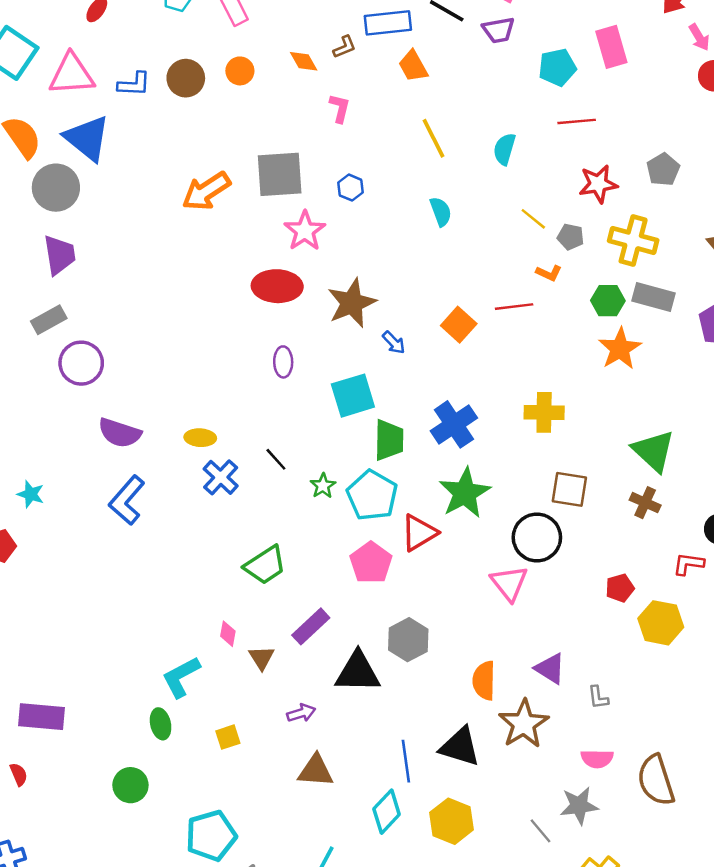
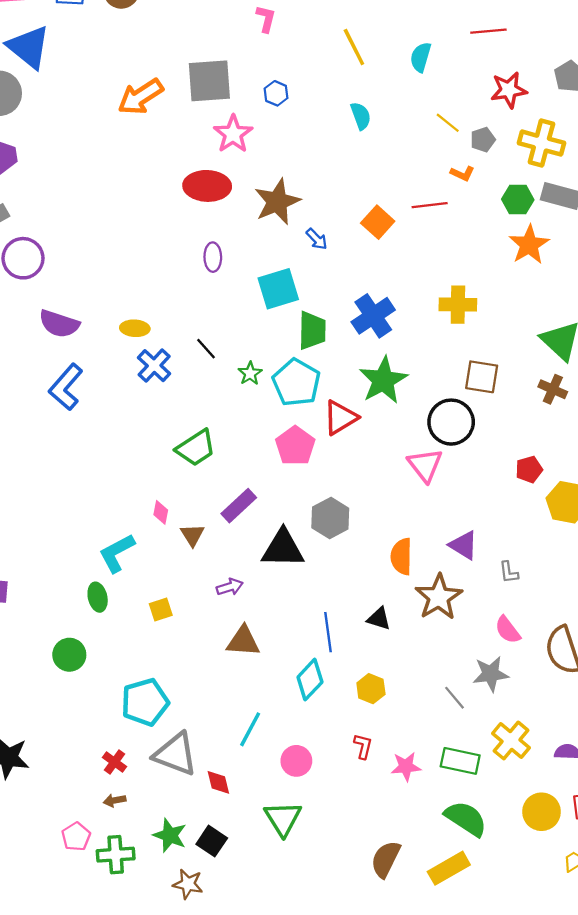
gray pentagon: (571, 237) -> (483, 140), turned -30
black triangle: (460, 747) -> (379, 619), size x0.6
pink semicircle: (597, 759) -> (508, 630), turned 52
yellow hexagon: (452, 821) -> (371, 689), size x0.7

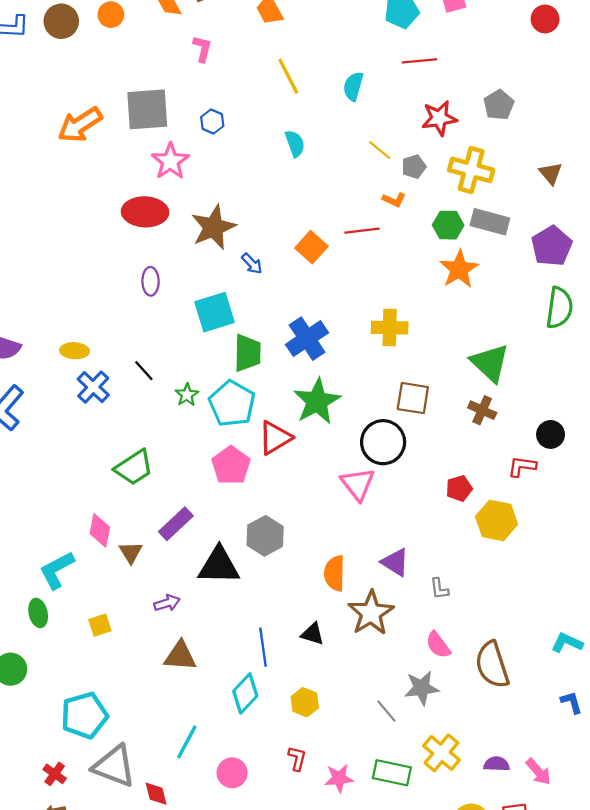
pink diamond: (161, 512) -> (100, 530), size x1.4

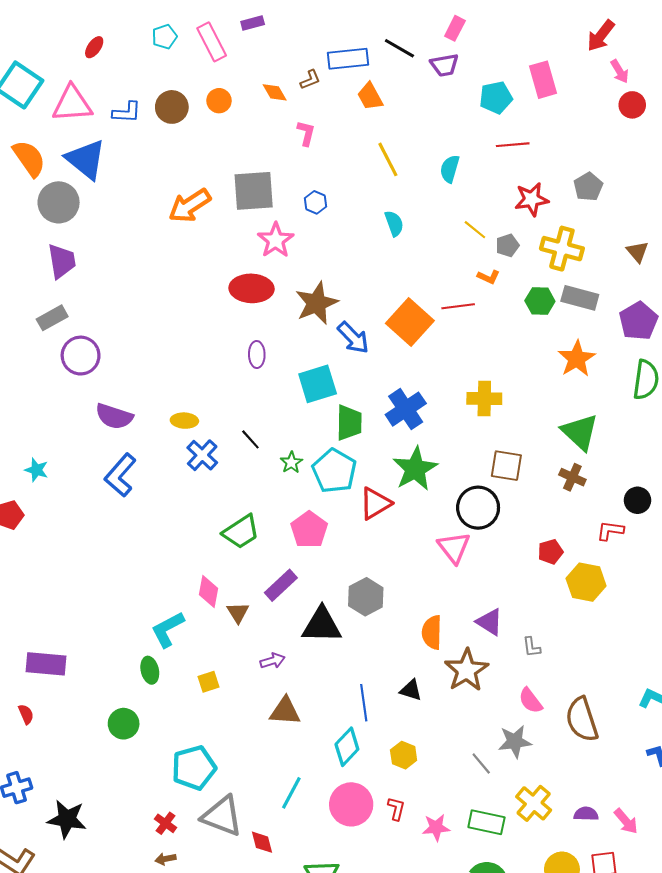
orange square: (311, 247) -> (410, 322), size x1.5
blue arrow: (252, 264) -> (353, 338), size x1.6
orange star: (459, 269) -> (577, 359), moved
pink pentagon: (231, 465) -> (309, 530), moved
pink circle: (232, 773) -> (351, 804), moved, size x1.5

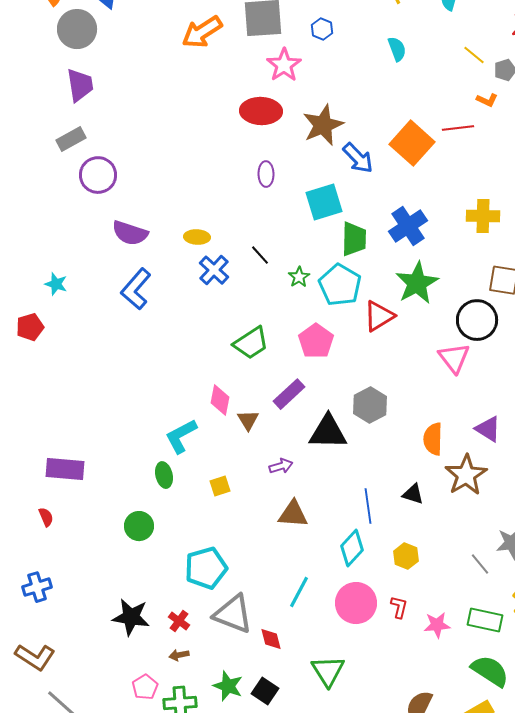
black star: (67, 819) -> (131, 617), moved

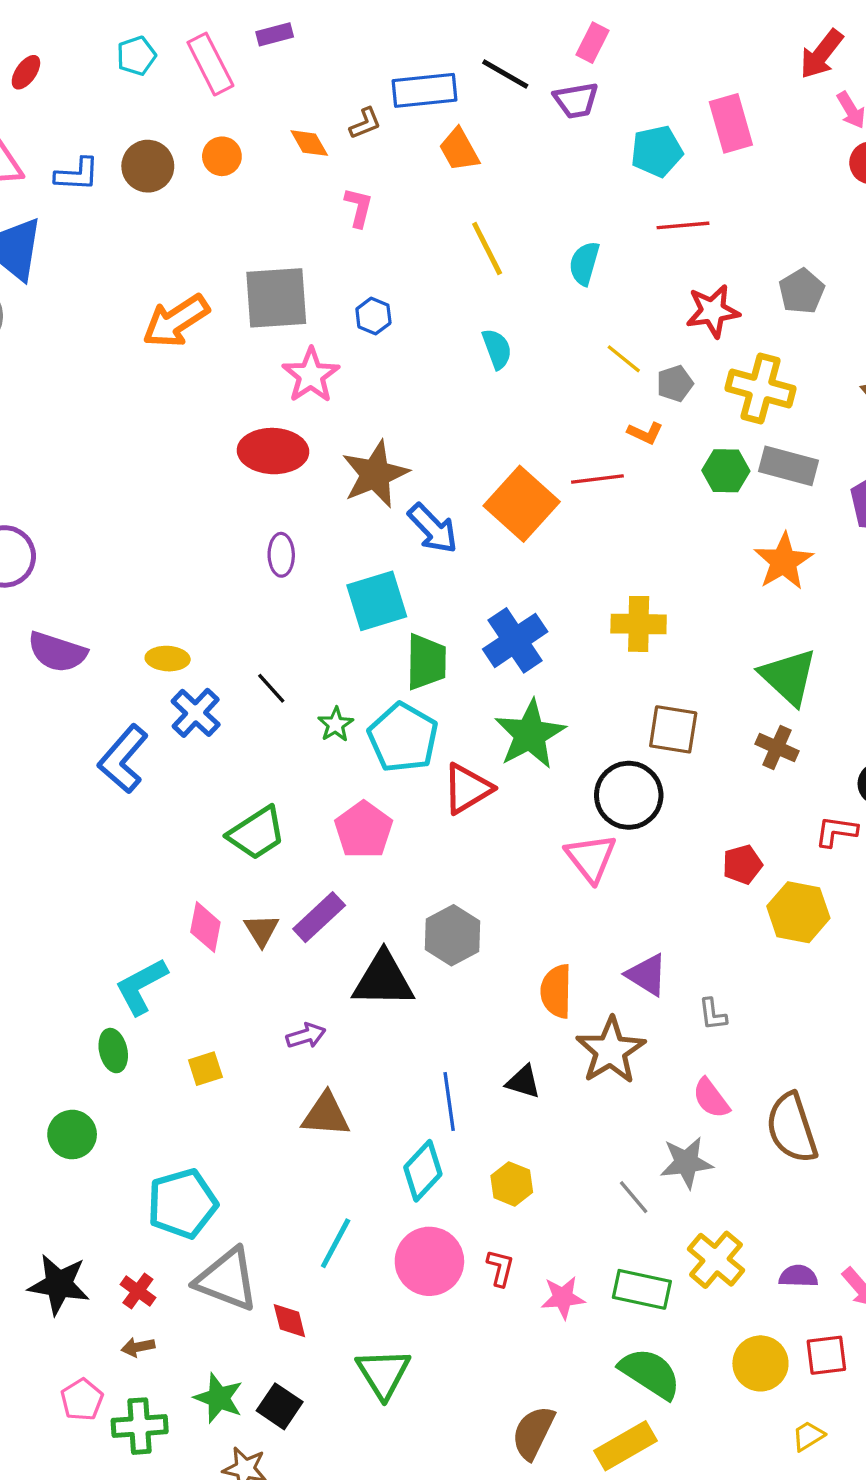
blue L-shape: (136, 289) -> (123, 759), moved
brown triangle: (248, 420) -> (261, 930), moved

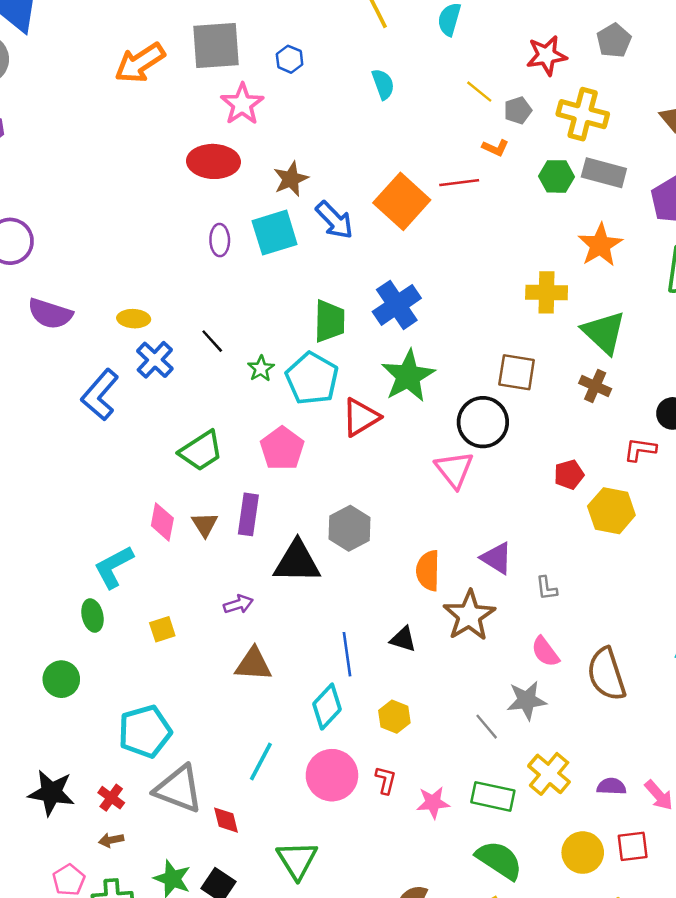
brown star: (375, 474) -> (291, 179), size x0.7
cyan square: (377, 601) -> (275, 233), moved
yellow cross: (639, 624) -> (547, 292), moved
purple rectangle: (319, 917) -> (248, 514), turned -39

